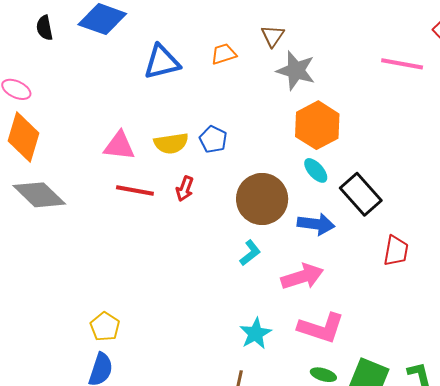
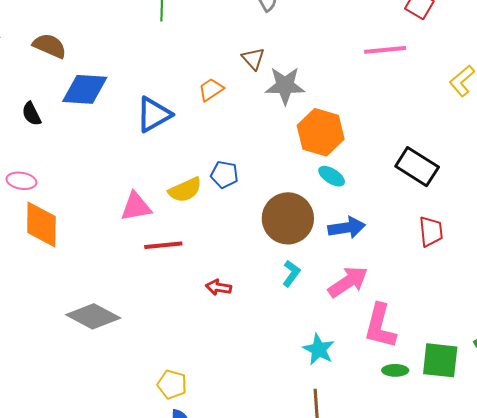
red arrow: (185, 189) -> (218, 287), moved, turned 95
black rectangle: (361, 194) -> (417, 167), moved
gray diamond: (39, 195) -> (93, 316), moved
pink L-shape: (321, 328) -> (380, 326), turned 102

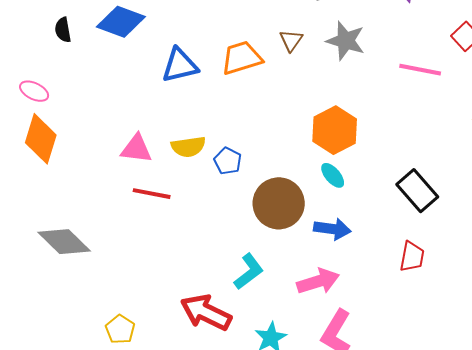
gray star: (285, 86) -> (346, 41), moved
orange trapezoid: (211, 90) -> (242, 58), size x1.6
blue pentagon: (224, 175) -> (228, 161), moved
cyan L-shape: (291, 273) -> (249, 272), moved, size x1.4
red arrow: (218, 287) -> (206, 312), moved, size x2.0

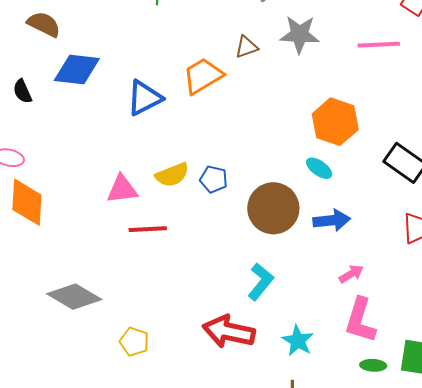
brown triangle: (291, 40) -> (246, 47), turned 50
orange hexagon: (335, 130) -> (335, 122), moved
pink arrow: (318, 281) -> (351, 274), moved, size x0.6
yellow pentagon: (120, 329) -> (134, 342), moved

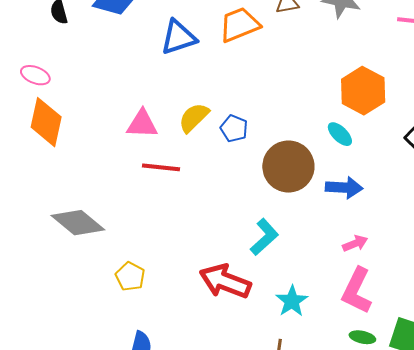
yellow semicircle: (172, 175) -> (194, 118), turned 148

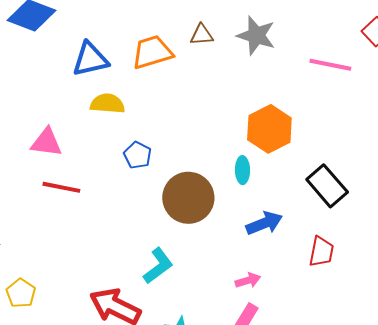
yellow semicircle: (194, 118) -> (107, 104), moved, turned 44
cyan ellipse: (340, 134) -> (242, 170), turned 40
blue arrow: (344, 188) -> (264, 223), moved, turned -30

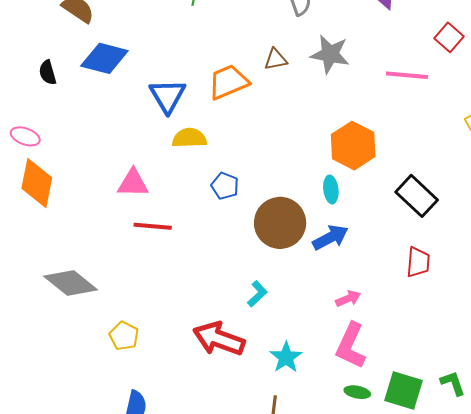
blue triangle: (90, 59) -> (168, 96), turned -42
blue arrow: (264, 223) -> (330, 238), moved
cyan L-shape: (158, 266) -> (257, 294), size x0.7

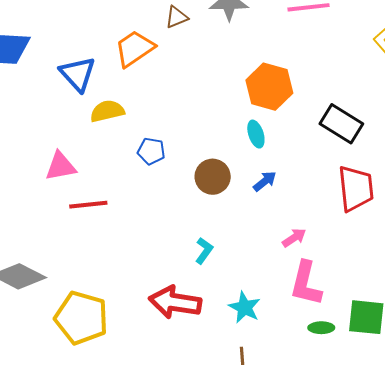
brown circle: (280, 223) -> (213, 177), size x0.7
blue arrow: (330, 238) -> (265, 181), size x0.7
red trapezoid: (418, 262) -> (356, 188), size x1.5
yellow pentagon: (124, 336) -> (81, 318), size x1.8

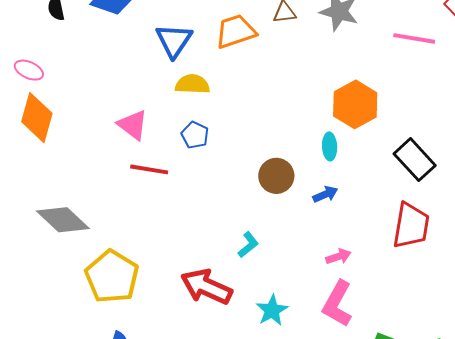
blue pentagon: (151, 151) -> (195, 135), moved
pink triangle: (61, 166) -> (133, 125), turned 32

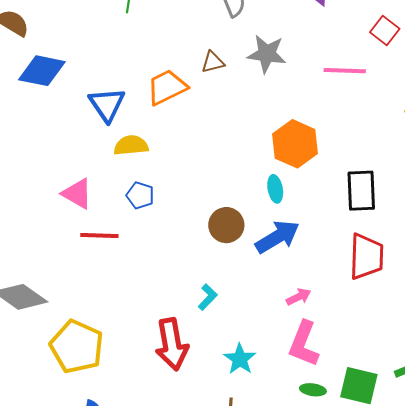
black rectangle: (415, 160) -> (361, 191), turned 48
blue arrow: (325, 194) -> (277, 237), size x1.8
red arrow: (206, 287) -> (172, 344), turned -117

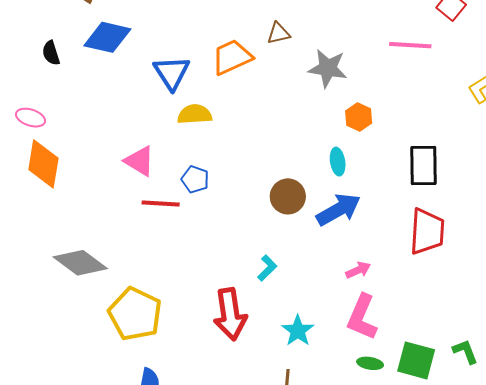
gray star: (267, 54) -> (328, 68), moved
orange hexagon: (295, 144) -> (359, 117), size x0.6
blue pentagon: (140, 195) -> (195, 179), moved

